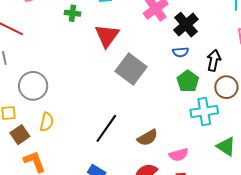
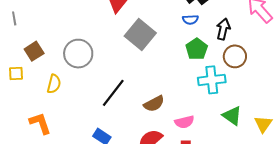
gray circle: (33, 86) -> (78, 54), moved
brown square: (20, 135) -> (34, 51), moved

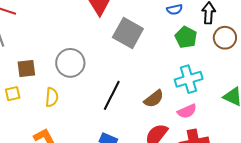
brown square: (34, 51) -> (26, 69), turned 36
cyan cross: (212, 80) -> (189, 79), moved

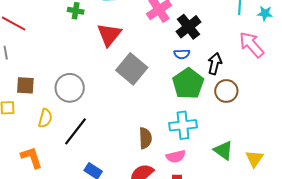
green pentagon: (186, 37) -> (188, 84), size x1.4
black line: (112, 95) -> (75, 131), moved
brown semicircle: (154, 99) -> (145, 138), turned -65

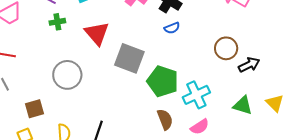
black arrow: (215, 64) -> (249, 65), moved, turned 70
green pentagon: (188, 84) -> (163, 81), moved
gray circle: (70, 88) -> (67, 75), moved

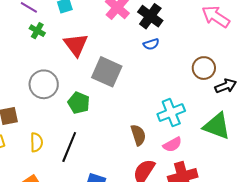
green cross: (57, 22) -> (37, 31), turned 35
green pentagon: (163, 81) -> (79, 103), moved, size x0.7
green triangle: (243, 105) -> (217, 126), size x1.4

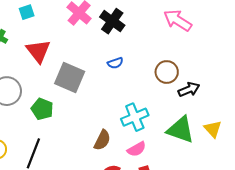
blue semicircle: (151, 44) -> (115, 63), moved
brown semicircle: (138, 135) -> (102, 140), turned 45

